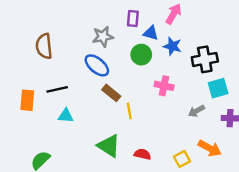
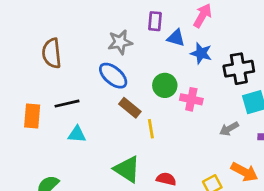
green circle: (141, 55) -> (165, 85), moved

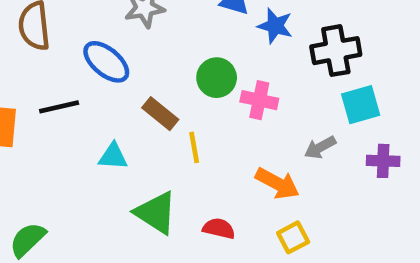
blue ellipse: (113, 76) -> (106, 62), moved
cyan triangle: (77, 134) -> (113, 156), moved
orange arrow: (244, 172) -> (277, 183), moved

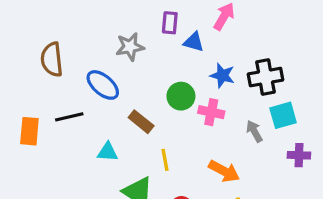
blue star: (275, 26) -> (222, 75), moved
yellow line: (194, 147) -> (165, 160), moved
gray arrow: (320, 147) -> (254, 131), moved, turned 90

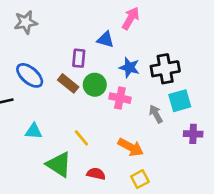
purple rectangle: (170, 23) -> (79, 58), moved
gray star: (130, 47) -> (26, 22), moved
brown rectangle: (141, 122) -> (68, 83), moved
yellow line: (165, 160) -> (81, 138), turned -30

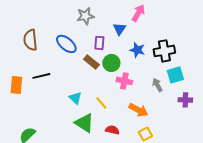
gray star: (26, 22) -> (85, 16), moved
blue triangle: (105, 40) -> (119, 29), turned 48
blue ellipse: (30, 75) -> (66, 44), moved
pink cross: (120, 98) -> (124, 81), moved
cyan triangle: (34, 131) -> (75, 98), moved, turned 40

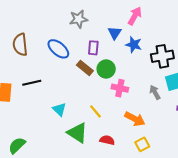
blue star: (137, 50) -> (134, 45), moved
cyan triangle: (75, 98) -> (59, 109), moved

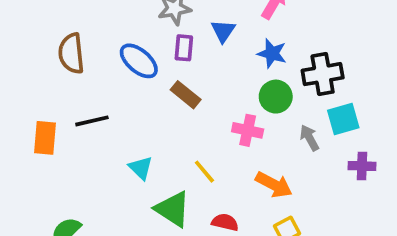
blue triangle: (115, 33) -> (223, 31), moved
purple rectangle: (93, 48) -> (184, 48), moved
green circle: (106, 69) -> (276, 97), moved

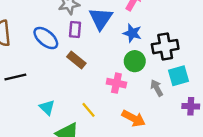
blue triangle: (223, 31) -> (101, 19), size x1.5

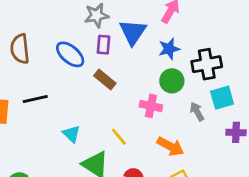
blue star: (132, 33) -> (169, 49), turned -30

